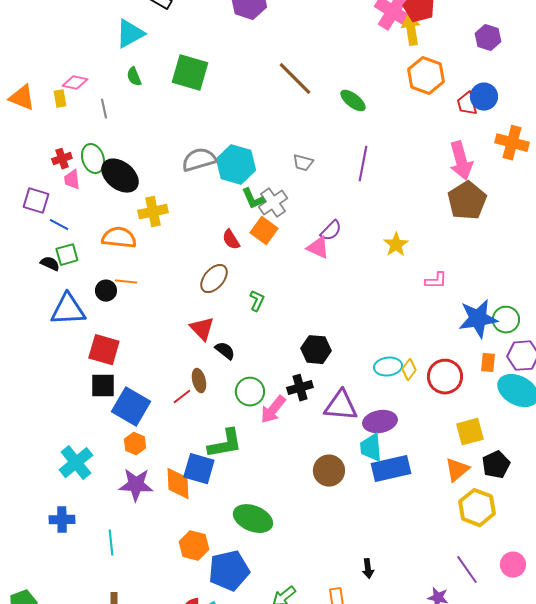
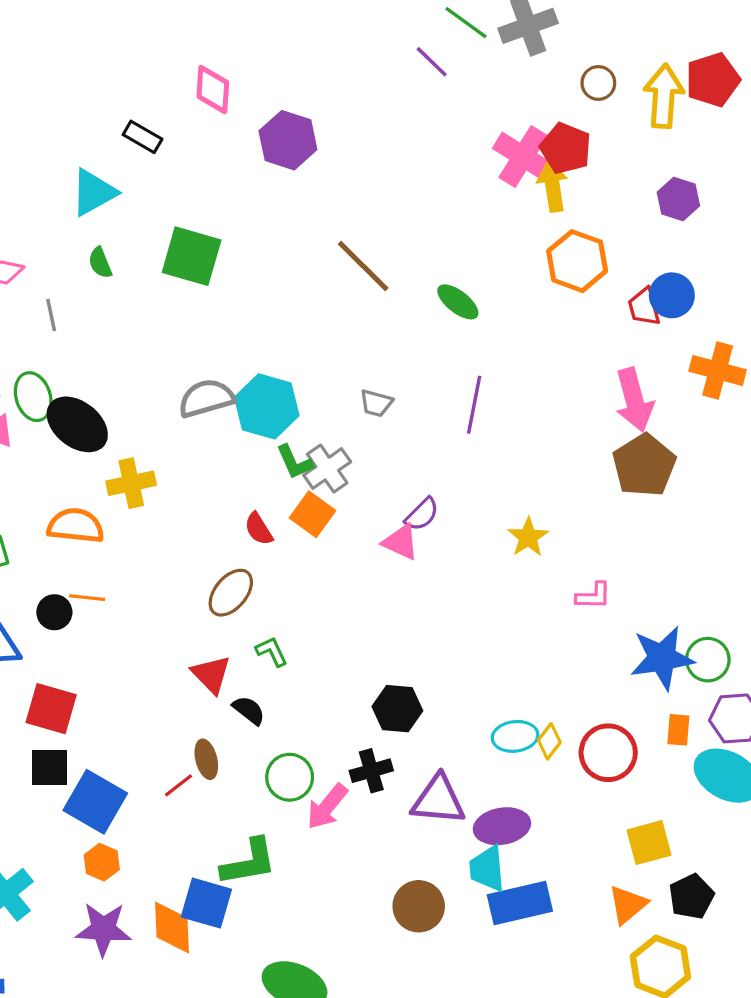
green L-shape: (257, 301) -> (272, 651), moved, turned -50

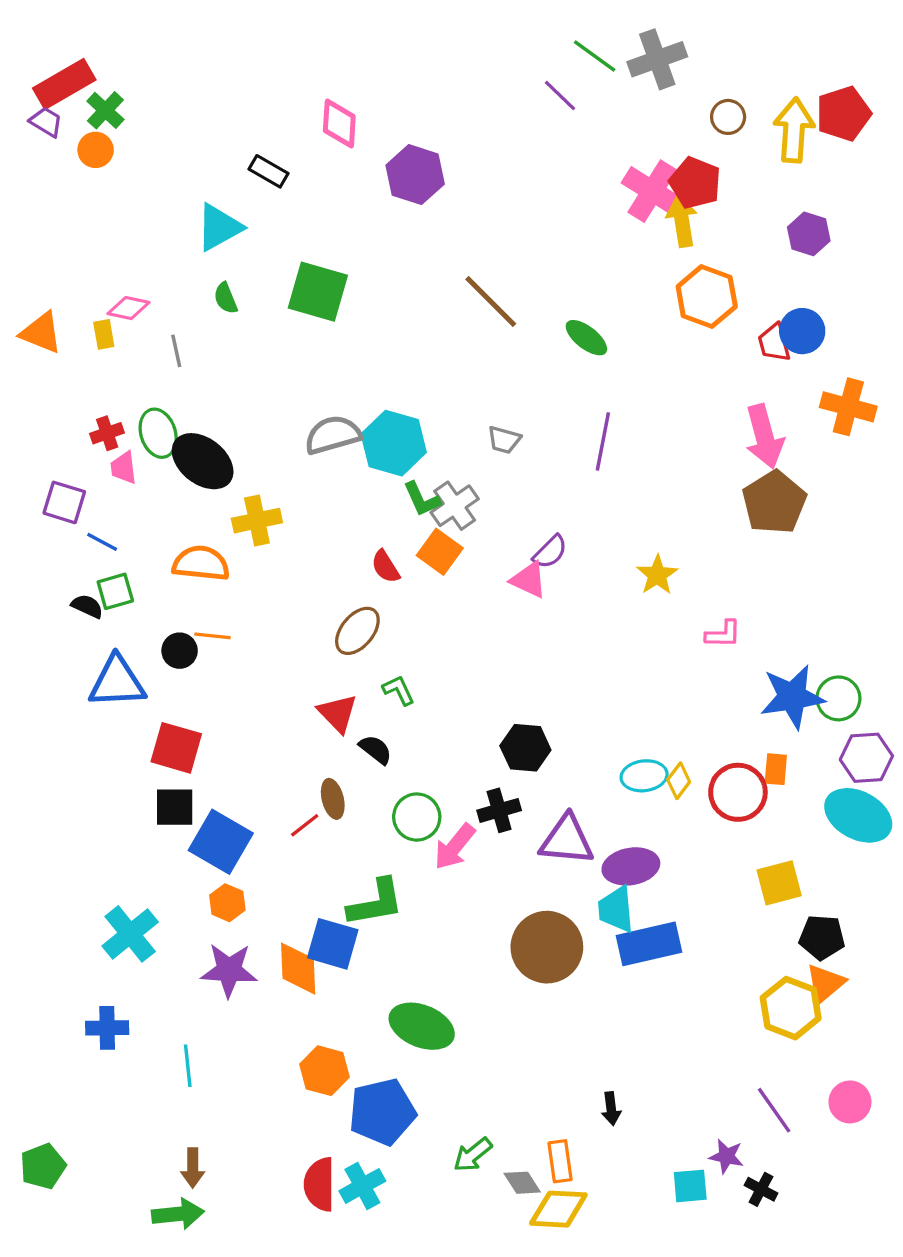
orange rectangle: (678, 730) -> (776, 769), moved
black pentagon: (691, 896) -> (822, 937), turned 30
orange triangle: (628, 905) -> (825, 983), moved
brown circle: (419, 906) -> (547, 947), size x1.4

